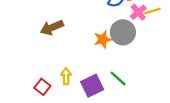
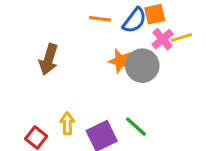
brown arrow: (52, 28) -> (49, 59), turned -50
orange star: (103, 39) -> (120, 61), moved, turned 30

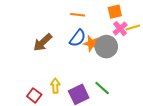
blue semicircle: (134, 20) -> (78, 38), moved
brown arrow: (49, 59) -> (43, 42), turned 30

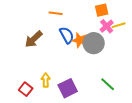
orange line: (78, 15) -> (56, 13), moved
blue semicircle: (78, 38) -> (67, 35), turned -66
green line: (102, 88) -> (108, 84), moved

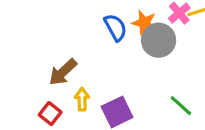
brown arrow: (34, 39) -> (63, 72), moved
orange star: (80, 40) -> (144, 23), moved

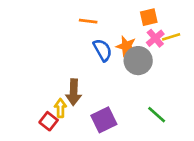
brown arrow: (63, 72) -> (74, 92), moved, turned -45
yellow arrow: (82, 99) -> (60, 108), moved

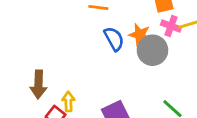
pink cross: (155, 38) -> (171, 26), turned -30
brown arrow: (74, 92) -> (38, 84), moved

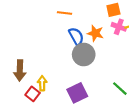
gray circle: (152, 50) -> (84, 55), moved

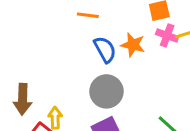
gray circle: (84, 55) -> (106, 91), moved

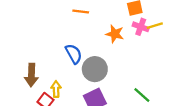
blue semicircle: (105, 49) -> (74, 54), moved

